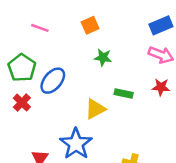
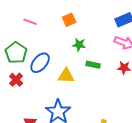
green rectangle: (124, 94) -> (93, 65), moved
yellow triangle: (95, 109) -> (66, 76), moved, turned 30

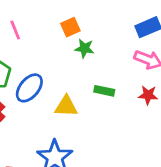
pink line: (30, 22) -> (15, 30), turned 48
green star: (79, 45) -> (84, 48), moved

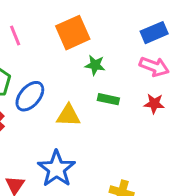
orange square: (70, 27) -> (73, 33), size x1.6
green star: (84, 48) -> (95, 65), moved

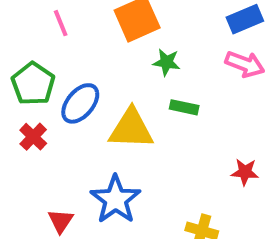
red star: (154, 104) -> (245, 172), moved
yellow triangle: (68, 115) -> (131, 129), size x1.4

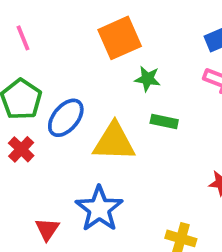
pink line: (61, 23) -> (23, 38), moved

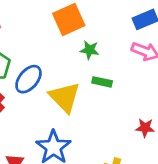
yellow triangle: (114, 142) -> (65, 97), turned 44

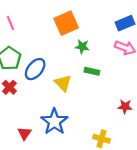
yellow triangle: (65, 97) -> (63, 83), size x0.7

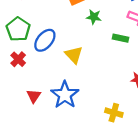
green rectangle: (92, 71) -> (121, 38), moved
red triangle: (24, 133) -> (34, 96), moved

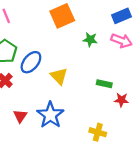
green star: (94, 17) -> (90, 40), moved
green rectangle: (121, 38) -> (104, 84), moved

